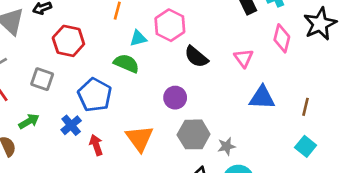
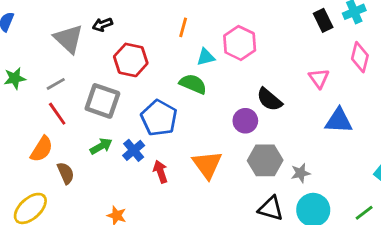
black semicircle: (196, 57) -> (269, 100), moved
gray square: (42, 79) -> (102, 101), size x1.4
green arrow: (29, 121) -> (101, 146), moved

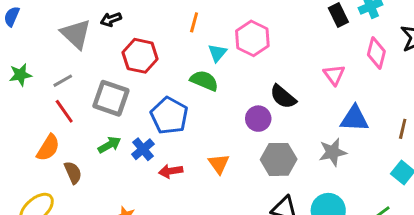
cyan triangle: (206, 57) -> (217, 53), turned -36
orange triangle: (207, 165) -> (219, 164), size x0.7
red arrow: (160, 172) -> (171, 171), turned -80
gray star: (300, 173) -> (333, 152), moved, size x1.4

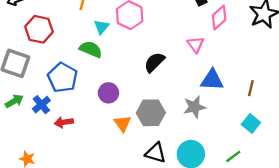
pink diamond: (376, 53) -> (219, 18), moved, turned 35
black semicircle: (283, 97) -> (154, 62), turned 95
purple circle: (258, 119) -> (108, 93), moved
orange triangle: (219, 164) -> (123, 123), moved

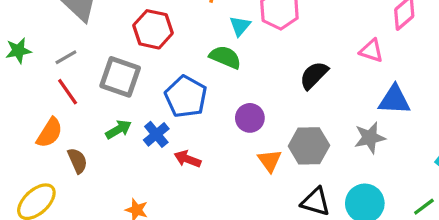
pink triangle: (196, 45) -> (371, 51), turned -36
red arrow: (64, 122) -> (187, 159), turned 30

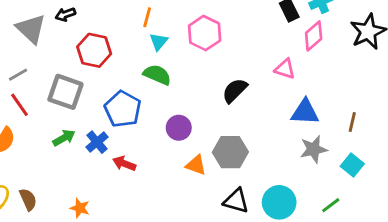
cyan triangle: (240, 26) -> (159, 42), moved
gray star: (370, 138) -> (314, 149), moved
brown semicircle: (77, 161) -> (28, 199), moved
orange triangle: (270, 161) -> (196, 165), turned -35

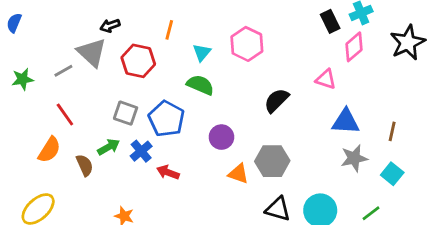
orange line: (147, 17) -> (169, 30), moved
gray triangle: (31, 29) -> (92, 52), moved
gray line: (18, 75) -> (63, 71), moved
gray square: (65, 92) -> (126, 113), moved, size x0.7
brown semicircle: (28, 199) -> (85, 165), moved

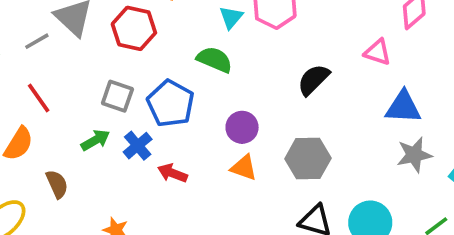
cyan triangle: (202, 52) -> (231, 17), moved
brown semicircle: (85, 165) -> (57, 184), moved
orange triangle: (238, 174) -> (244, 168), moved

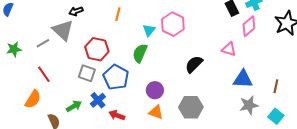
red hexagon: (134, 28) -> (97, 49), moved
green semicircle: (215, 60) -> (140, 53), turned -90
green arrow: (95, 140) -> (74, 106), moved

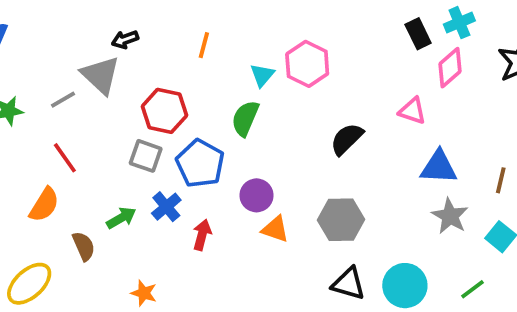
purple circle: (155, 90) -> (257, 195), moved
gray star: (249, 105) -> (450, 216), turned -30
red arrow: (117, 115) -> (202, 235), turned 84

